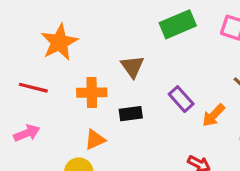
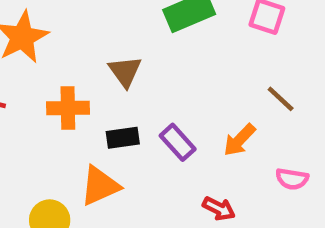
purple rectangle: (181, 99) -> (178, 142), moved
orange triangle: (95, 140) -> (100, 186), moved, size x1.4

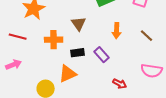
orange arrow: (239, 140) -> (117, 31), moved, turned -42
pink semicircle: (292, 179) -> (152, 71), size x1.5

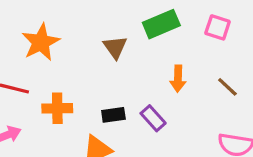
brown triangle: (79, 24) -> (115, 47), moved
orange cross: (54, 40) -> (57, 108), moved

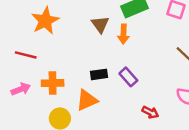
orange arrow: (178, 79) -> (123, 34), moved
orange cross: (57, 108) -> (53, 83), moved

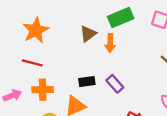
brown triangle: (100, 24) -> (88, 34), turned 30
red line: (26, 55) -> (32, 63), moved

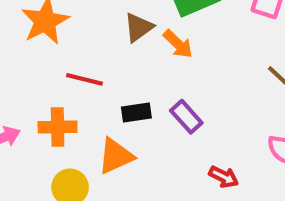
orange arrow: (110, 43) -> (178, 44), turned -48
red line: (32, 63) -> (85, 79), moved

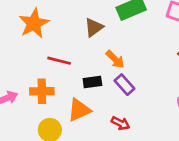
orange arrow: (178, 44) -> (115, 59), moved
red arrow: (224, 177) -> (120, 123), moved

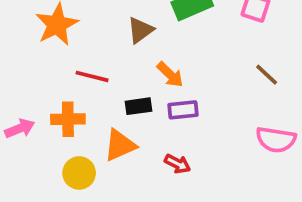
purple rectangle: (124, 85) -> (183, 110), turned -54

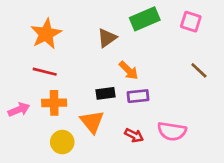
red line: (92, 76) -> (45, 72), moved
pink semicircle: (276, 140) -> (172, 131), moved
orange triangle: (120, 145) -> (92, 122), turned -45

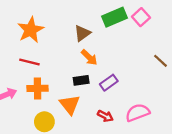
pink square: (191, 22) -> (141, 17), moved, turned 30
orange arrow: (129, 70) -> (89, 57), moved
purple rectangle: (138, 96) -> (109, 83), turned -30
pink semicircle: (172, 131) -> (137, 113), turned 150

